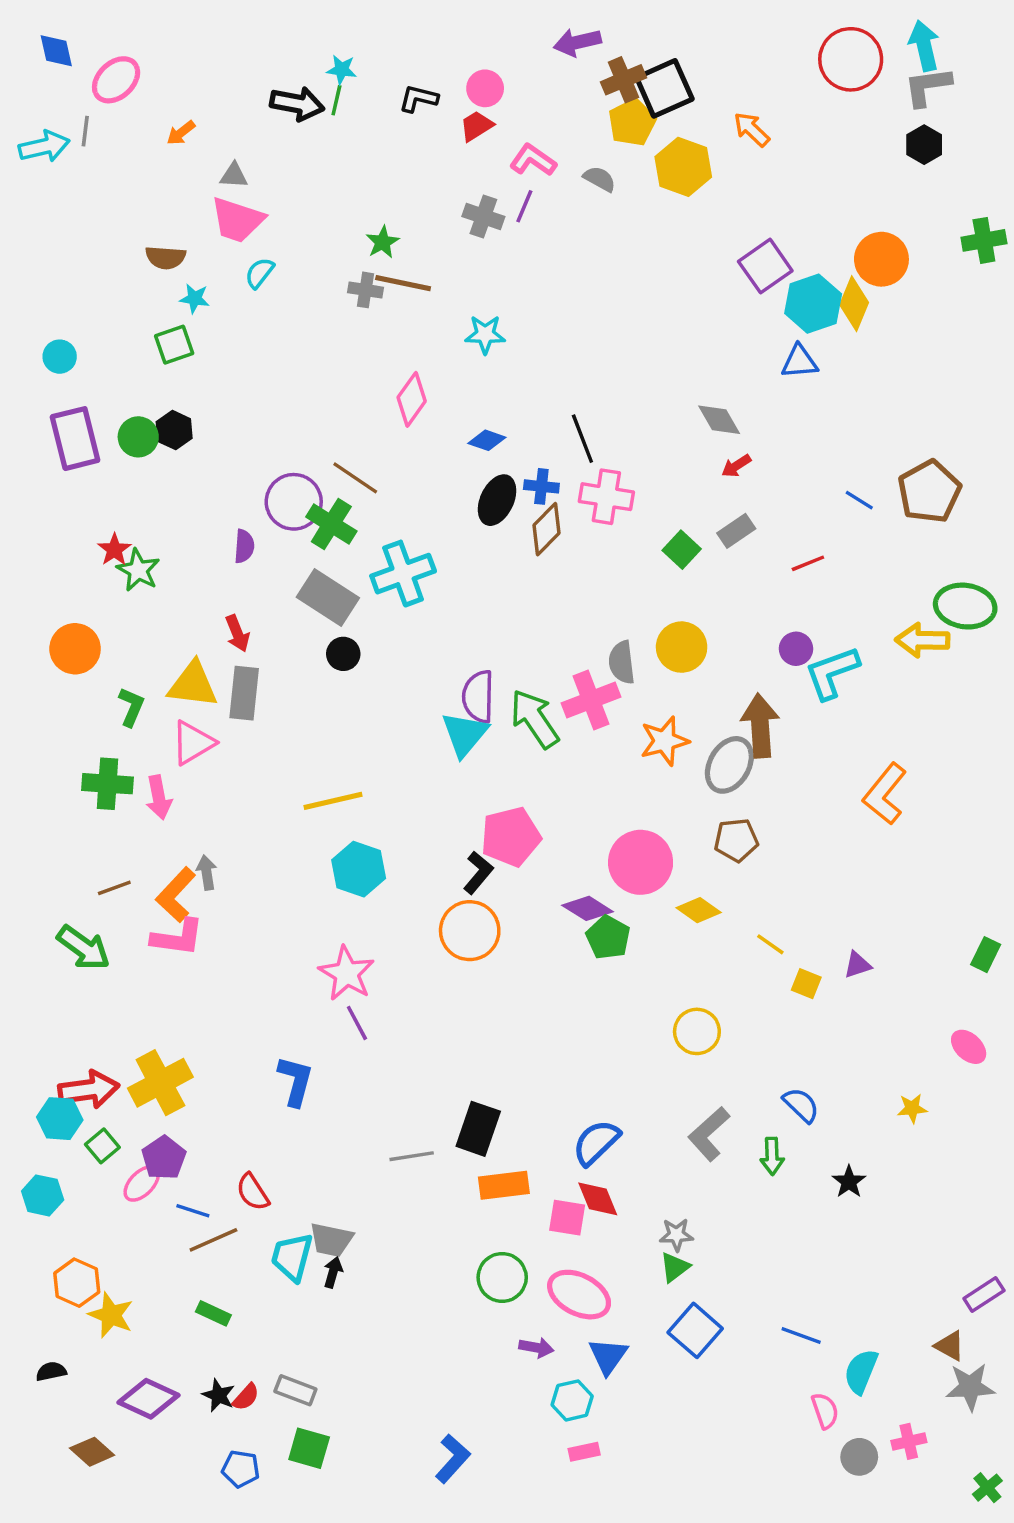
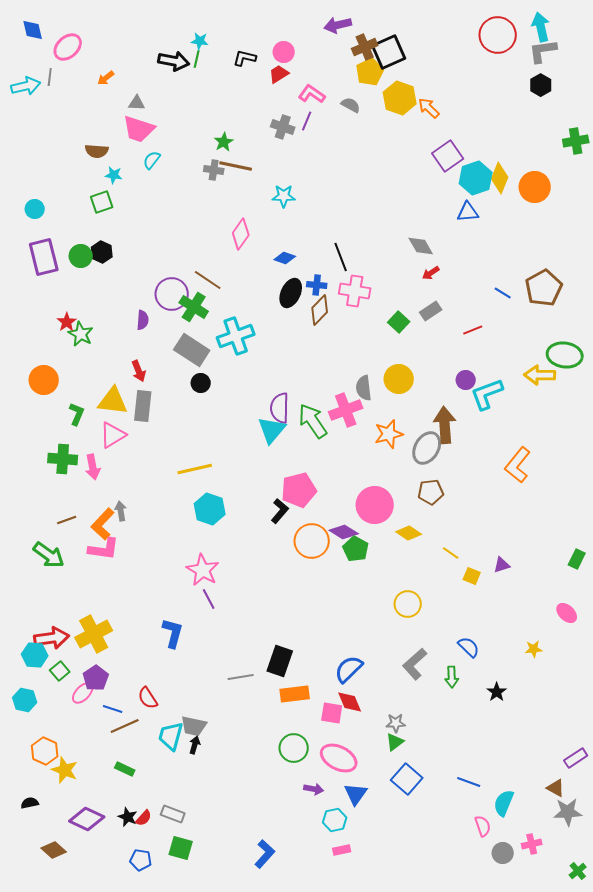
orange arrow: (752, 129) -> (429, 108), moved
orange circle: (881, 259) -> (535, 187), moved
orange circle: (470, 931) -> (312, 541), moved

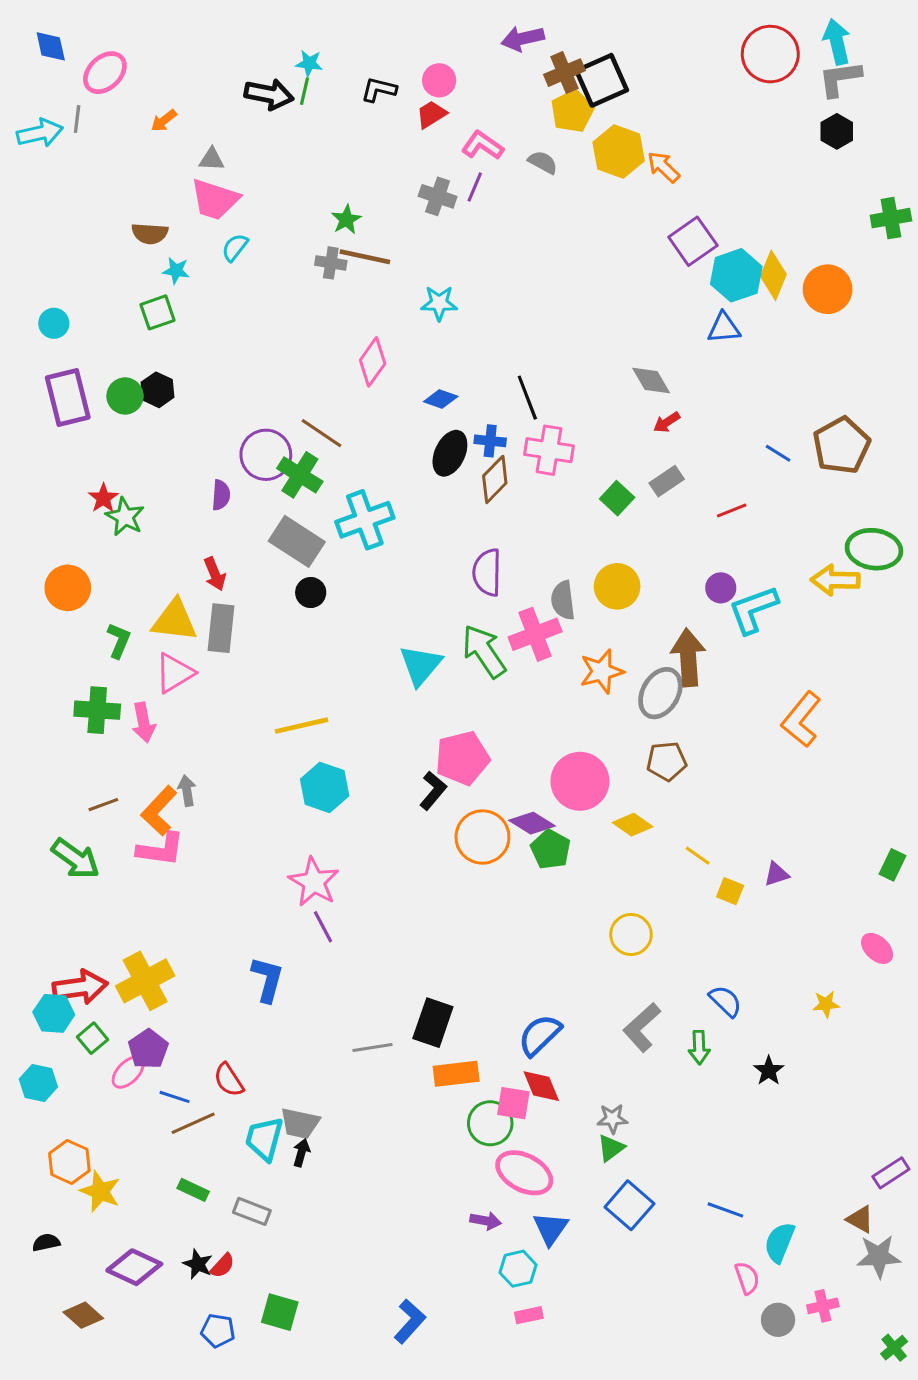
purple semicircle: (280, 408) -> (487, 572), moved
green circle: (294, 748) -> (490, 1123), moved
gray rectangle: (173, 814) -> (252, 1211), moved

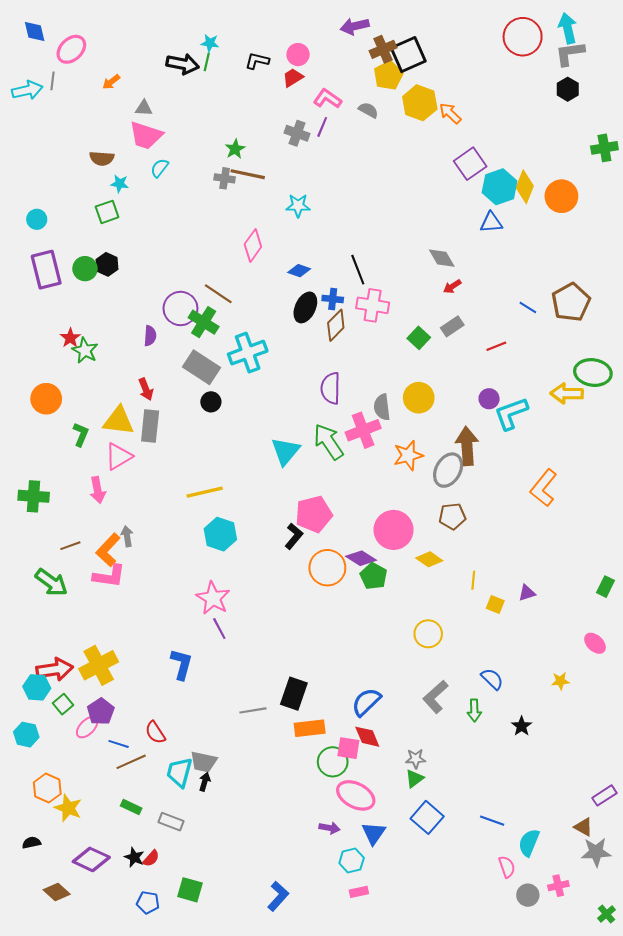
green cross: (97, 710) -> (34, 496), moved
yellow line: (698, 856) -> (473, 580), turned 60

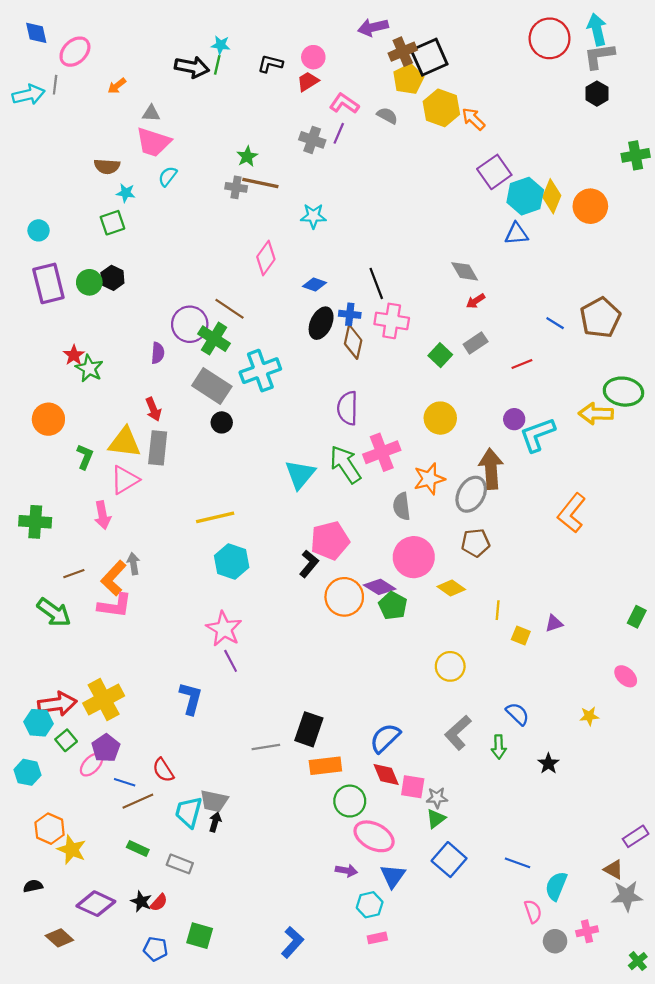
brown diamond: (336, 325) -> (353, 342), turned -32
gray semicircle: (382, 407) -> (402, 506), moved
pink square: (348, 748) -> (413, 787), moved

